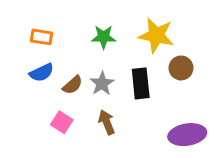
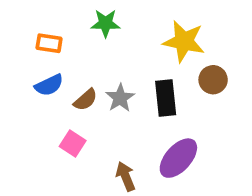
green star: (104, 37) -> (106, 23), moved
brown arrow: (107, 122) -> (126, 176), moved
purple ellipse: (187, 135) -> (178, 158), moved, turned -39

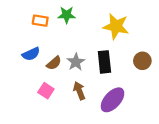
orange rectangle: (49, 43) -> (40, 21), moved
brown circle: (213, 80) -> (142, 61), moved
brown arrow: (126, 176) -> (79, 91), moved

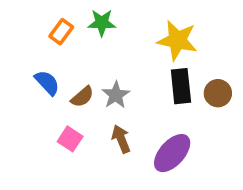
orange rectangle: (40, 21) -> (61, 32), turned -63
blue semicircle: (31, 54) -> (47, 83), turned -108
black rectangle: (104, 62) -> (181, 86), moved

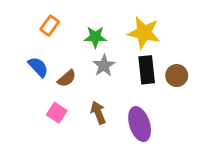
green star: (102, 23) -> (95, 37), moved
gray star: (116, 95) -> (104, 66), moved
purple ellipse: (172, 153) -> (140, 124), turned -60

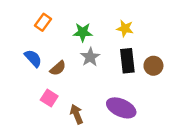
yellow star: (144, 33) -> (125, 28), size x0.6
brown arrow: (98, 113) -> (77, 114), moved
purple ellipse: (140, 124) -> (121, 108), turned -48

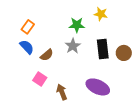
orange rectangle: (43, 22) -> (28, 27), moved
yellow star: (125, 28) -> (101, 14), moved
green star: (83, 32) -> (77, 25), moved

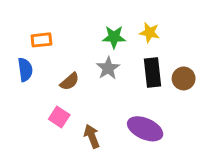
yellow star: (101, 14) -> (150, 33), moved
orange rectangle: (28, 27) -> (41, 40), turned 48
blue semicircle: (27, 47) -> (25, 70), moved, turned 35

